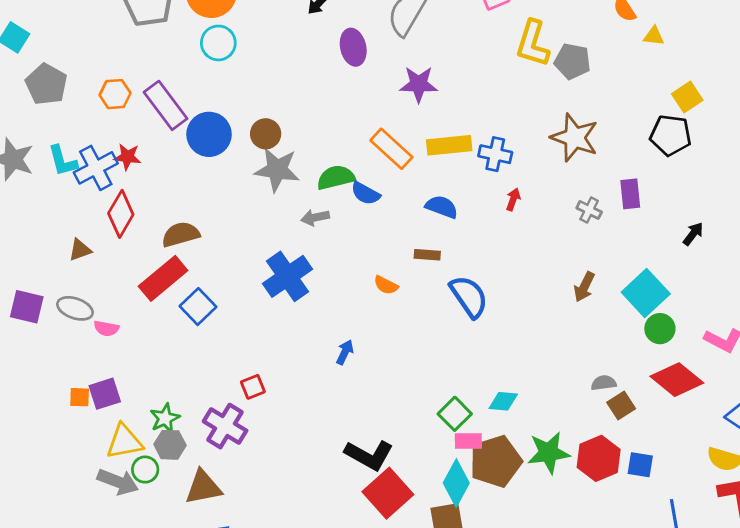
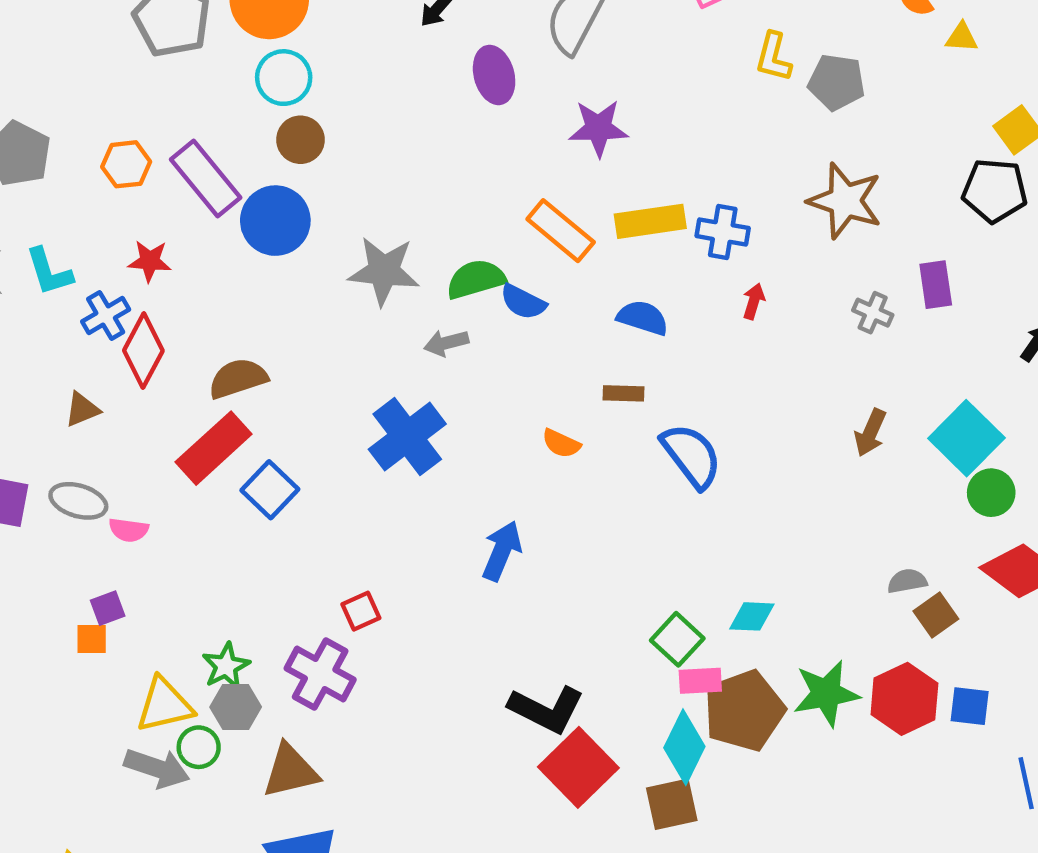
yellow L-shape: (533, 43) -> (773, 57), size x0.7
brown circle: (266, 134) -> (300, 140), moved
blue cross: (96, 168) -> (106, 316), moved, size x0.7
blue arrow: (345, 352) -> (502, 551), size x1.5
purple square: (105, 394) -> (108, 608), moved, size x0.7

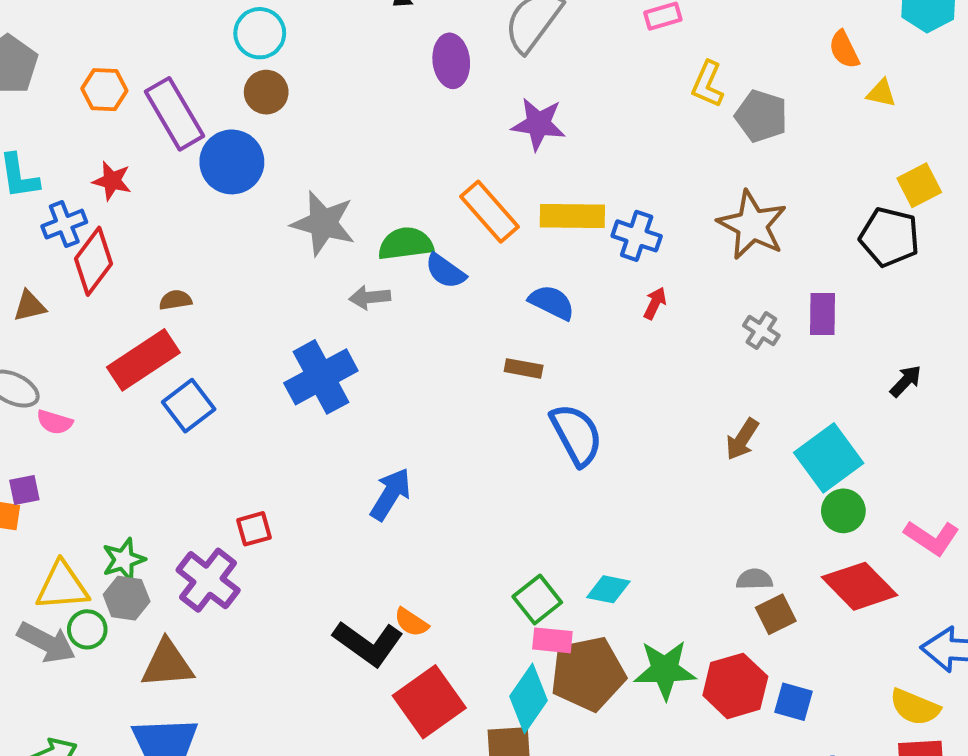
brown semicircle: (238, 378) -> (175, 300), size x0.6
orange semicircle: (561, 443) -> (411, 622), moved
black L-shape: (546, 709) -> (368, 643), moved

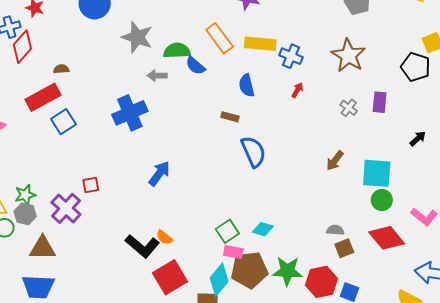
blue semicircle: (552, 302) -> (247, 85), turned -135
cyan square: (829, 458) -> (377, 173), turned 36

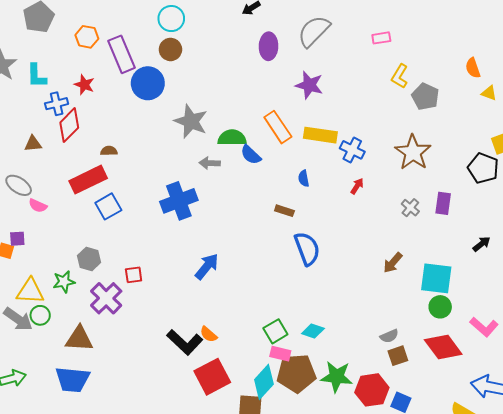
blue semicircle: (247, 85) -> (304, 178), size x0.7
gray hexagon: (25, 214) -> (89, 259), moved
gray semicircle: (335, 230) -> (389, 336), turned 150

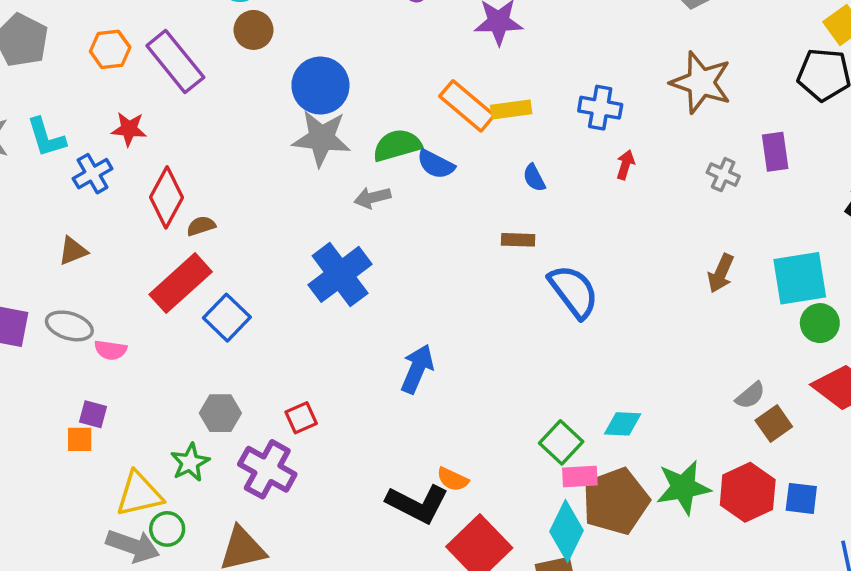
blue circle: (148, 83) -> (320, 86), moved
red diamond: (69, 125) -> (167, 197), moved
yellow rectangle: (320, 135) -> (511, 109), moved, size x0.7
purple square: (17, 239) -> (93, 414), turned 35

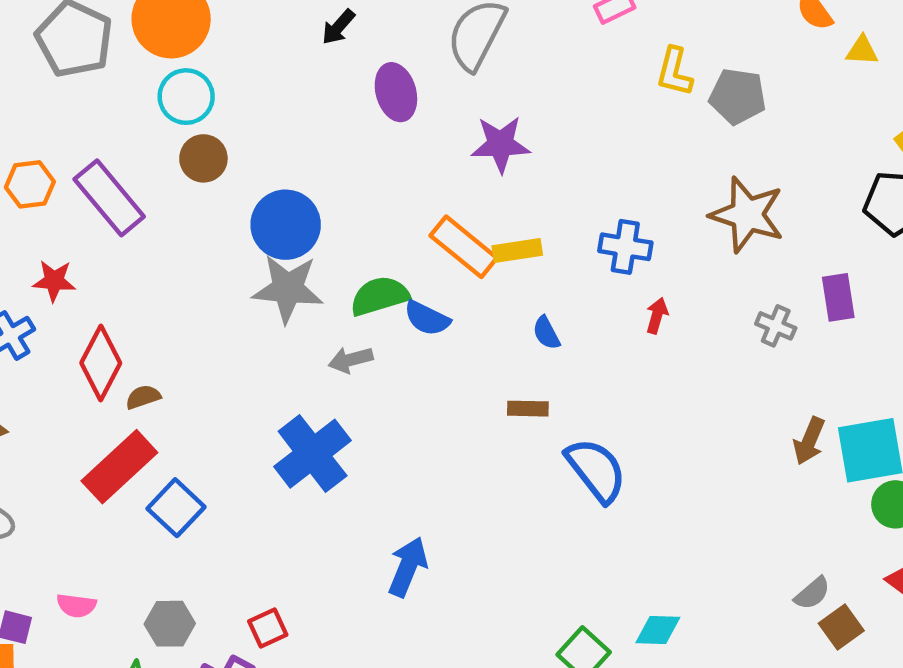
brown arrow: (721, 273) -> (809, 441), moved
pink semicircle: (111, 350) -> (76, 605), moved

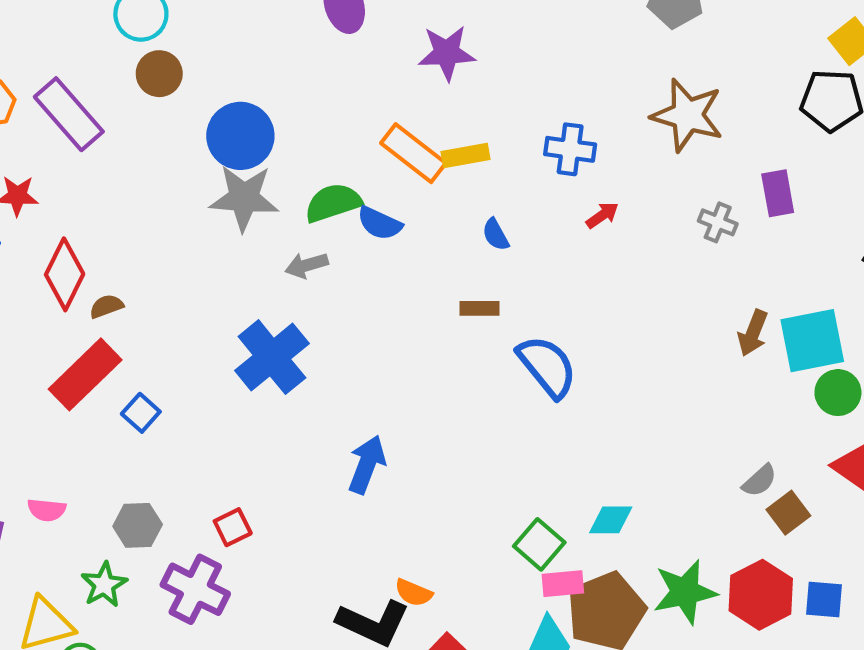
red arrow: (657, 316) -> (602, 215), turned 40
blue square: (176, 508) -> (141, 413), size x0.7

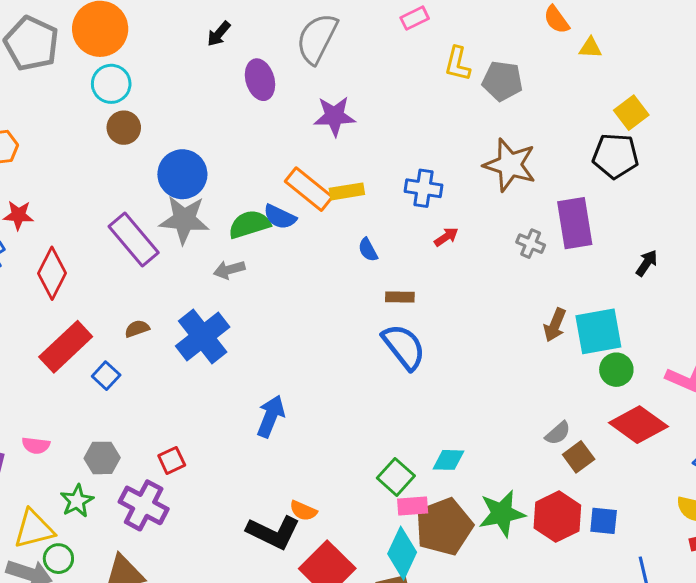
purple rectangle: (69, 114) -> (134, 239), moved
purple rectangle: (778, 193) -> (575, 223), size x1.5
blue semicircle: (380, 223) -> (280, 217), moved
brown semicircle: (106, 306) -> (137, 329), moved
brown rectangle: (480, 308) -> (400, 297), moved

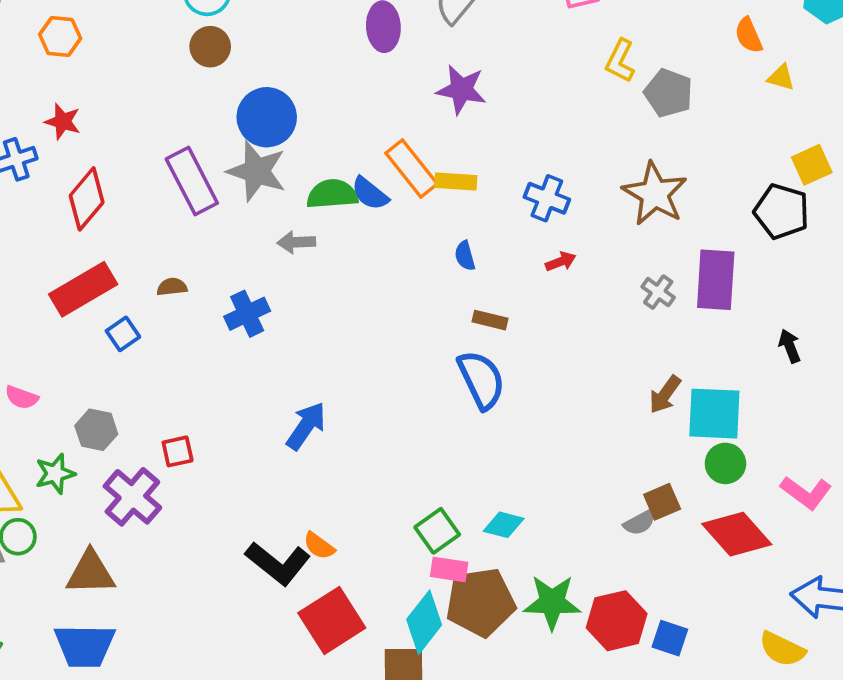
black arrow: (647, 263) -> (790, 346), turned -68
blue cross: (203, 336) -> (247, 314), size x0.7
brown square: (579, 457) -> (662, 502), moved

